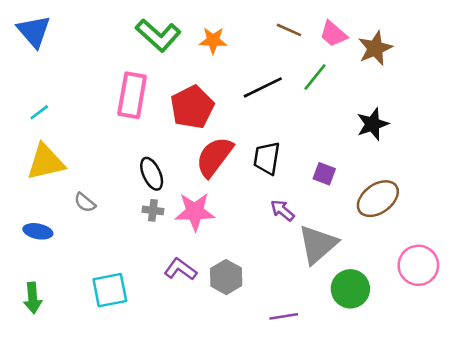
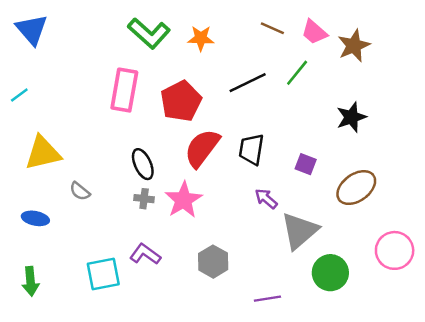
cyan line: (39, 112) -> (19, 95), moved
pink star: (195, 212) -> (183, 200), turned -30
purple L-shape: (180, 269) -> (145, 254), moved

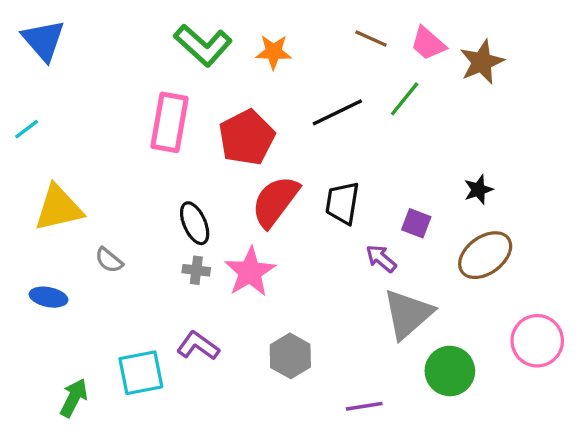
black star: (351, 117) -> (478, 190), moved, size x0.7
purple arrow: (266, 199) -> (381, 258), moved
green arrow: (30, 281) -> (74, 398), moved, turned -148

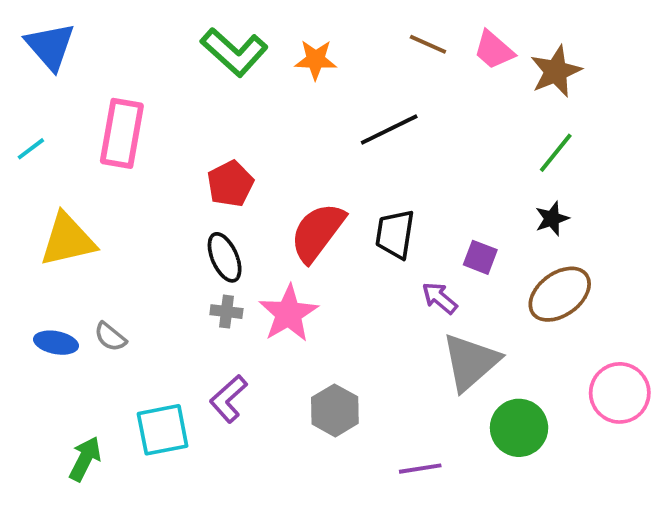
green line: (405, 99) -> (556, 153), moved
pink rectangle: (169, 122) -> (122, 133), moved
red pentagon: (247, 138) -> (230, 184), moved, size x0.7
gray semicircle: (109, 260) -> (110, 337), moved
purple L-shape: (198, 346) -> (228, 399), turned -78

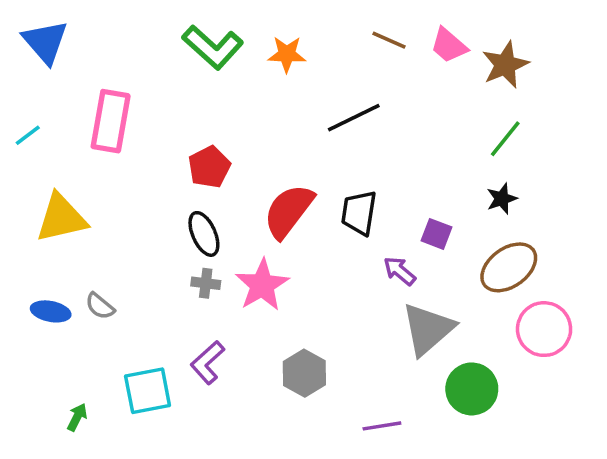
pink circle: (620, 393) -> (544, 329), moved
green arrow: (85, 459) -> (77, 417), size x0.7

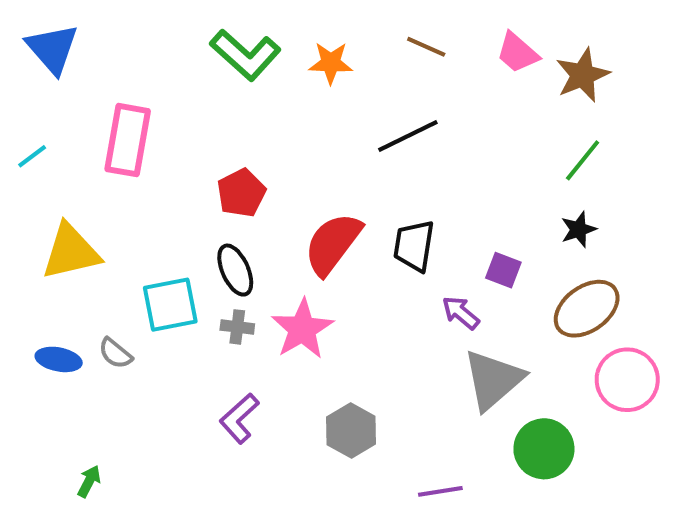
brown line: (389, 40) -> (426, 47), moved
cyan square: (148, 391) -> (170, 305), moved

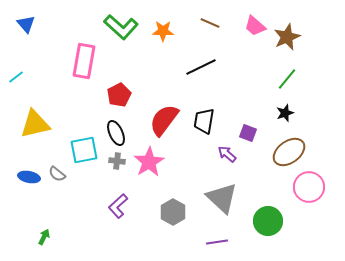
blue triangle: (52, 49) -> (26, 24), size x0.7
pink rectangle: (128, 140) -> (84, 61), moved
gray triangle: (493, 380) -> (222, 198), moved, turned -36

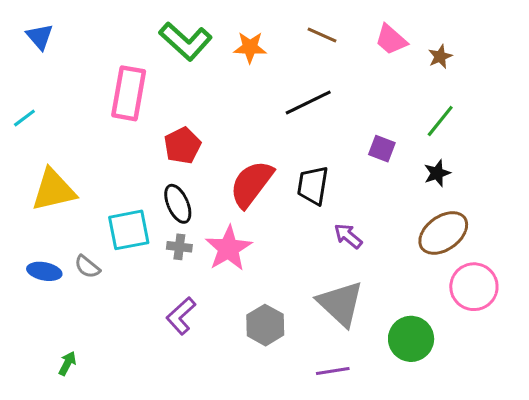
brown star: (287, 37) -> (440, 57), size x0.6
purple square: (248, 133) -> (382, 149), moved

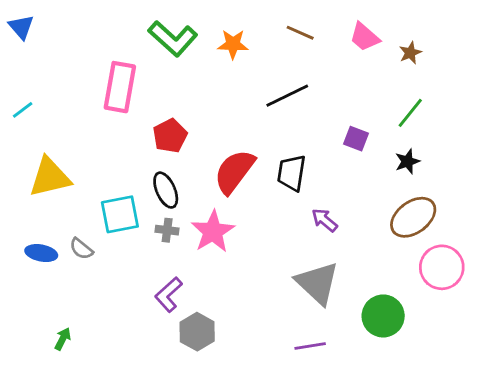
blue triangle: (40, 37) -> (21, 27), moved
gray hexagon: (265, 325) -> (197, 332), moved

